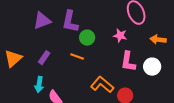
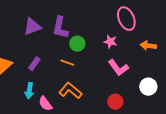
pink L-shape: (128, 62) -> (118, 68), turned -45
white circle: (152, 67) -> (148, 87), moved
orange L-shape: (102, 85) -> (70, 91), moved

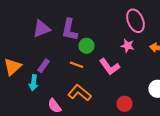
pink star: (110, 42) -> (128, 46), moved
pink L-shape: (118, 68) -> (110, 67), moved
cyan arrow: (29, 91) -> (34, 83), moved

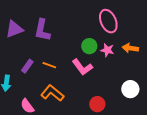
green circle: (86, 46) -> (89, 46), moved
pink star: (128, 46) -> (107, 50), moved
purple rectangle: (44, 66) -> (27, 66), moved

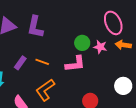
pink ellipse: (108, 21) -> (113, 23), moved
pink L-shape: (82, 67) -> (75, 64), turned -60
orange L-shape: (52, 93) -> (45, 90), turned -75

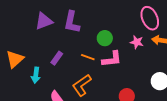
green circle: (82, 43) -> (105, 38), moved
orange line: (42, 62) -> (88, 57), moved

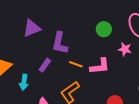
purple L-shape: (72, 22) -> (60, 43), moved
green circle: (105, 38) -> (104, 29), moved

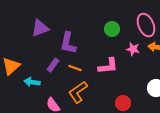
orange line: (76, 64) -> (75, 68), moved
cyan arrow: (24, 82) -> (32, 82), turned 91

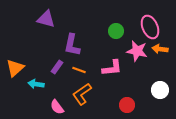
purple triangle: (40, 28) -> (46, 19), moved, turned 36
pink star: (133, 49) -> (137, 51), size x1.5

